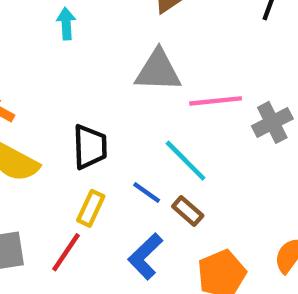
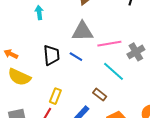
black trapezoid: (90, 147) -> (51, 55), moved
cyan line: (186, 161) -> (113, 71), moved
blue line: (147, 193) -> (76, 57), moved

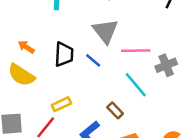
gray triangle: (82, 31) -> (105, 31), turned 45
orange arrow: (11, 54) -> (26, 47), moved
yellow rectangle: (55, 96) -> (61, 104), turned 35

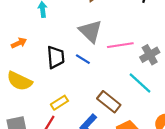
orange arrow: (26, 47) -> (19, 43), moved, turned 128
cyan line: (136, 85) -> (140, 83), moved
brown rectangle: (115, 110) -> (109, 102), size x1.5

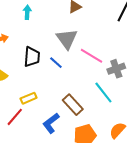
pink line: (120, 45) -> (91, 56), turned 30

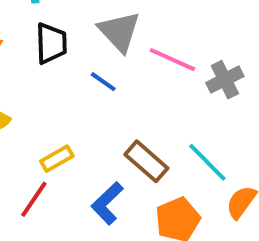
black trapezoid: (32, 57) -> (51, 43), moved
cyan line: (103, 92) -> (207, 162), moved

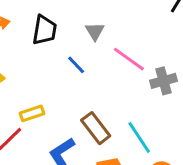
gray triangle: (119, 32) -> (95, 31), size x0.6

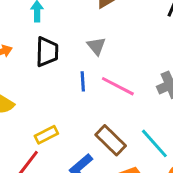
pink line: (129, 59) -> (118, 86), moved
blue line: (76, 65) -> (83, 81), turned 48

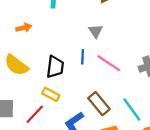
black trapezoid: (47, 52) -> (55, 67), moved
yellow rectangle: (46, 135) -> (51, 94), turned 49

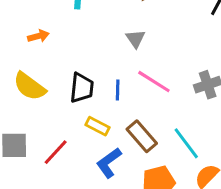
blue line: (83, 57) -> (118, 90), moved
yellow rectangle: (51, 94) -> (98, 126), moved

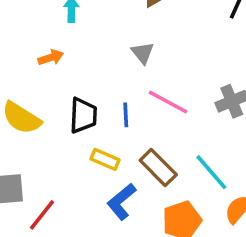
orange arrow: (38, 36) -> (51, 57), moved
red line: (56, 152) -> (42, 215), moved

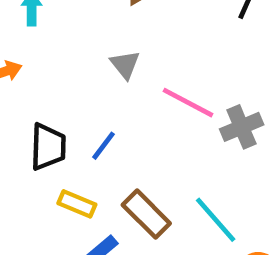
pink line: (168, 102) -> (188, 103), moved
blue line: (126, 115) -> (103, 146), turned 40

